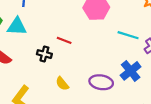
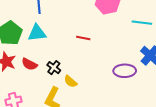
black cross: (44, 54) -> (54, 68), moved, turned 32
yellow semicircle: (62, 84) -> (70, 81), moved

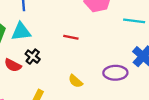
black cross: (54, 68) -> (33, 57), moved
yellow semicircle: (70, 81) -> (75, 81), moved

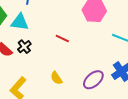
purple ellipse: (115, 73) -> (93, 80), turned -55

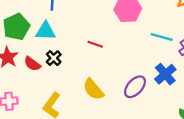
yellow semicircle: (56, 78) -> (93, 89), size x1.5

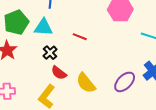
red line: (95, 44) -> (80, 37), moved
red semicircle: (32, 64) -> (59, 73), moved

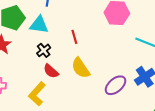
red line: (80, 37) -> (74, 37), turned 48
yellow semicircle: (86, 83) -> (81, 68), moved

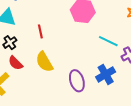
purple ellipse: (116, 85) -> (77, 81), turned -70

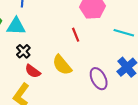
red line: (40, 31) -> (76, 35), moved

